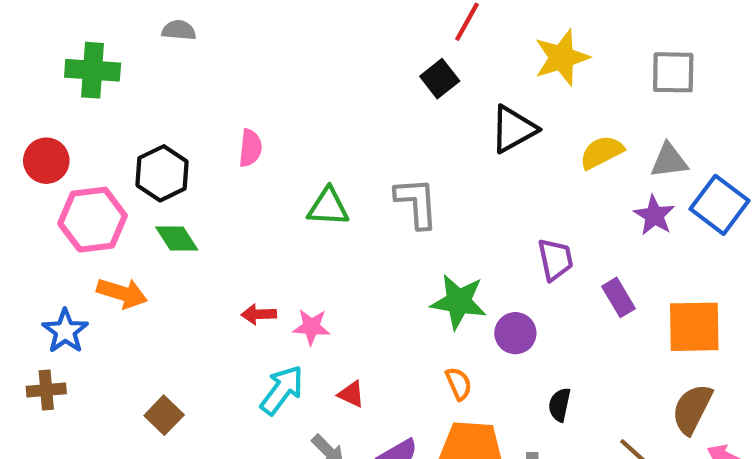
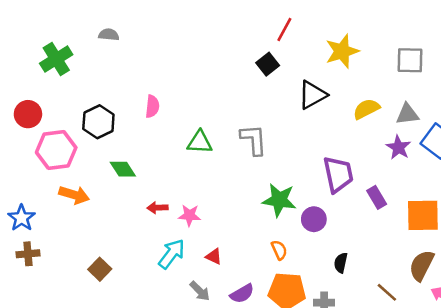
green cross: (93, 70) -> (56, 59), turned -36
green diamond: (177, 239) -> (123, 169), moved
purple trapezoid: (555, 260) -> (338, 174), size x1.4
blue star: (65, 331) -> (22, 218), moved

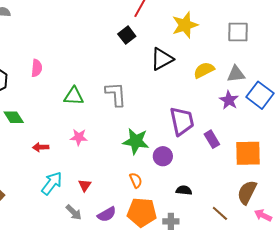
pink star: (189, 215) -> (79, 137), moved
red triangle: (214, 256) -> (85, 185), turned 40
black semicircle: (341, 263) -> (184, 190), turned 84

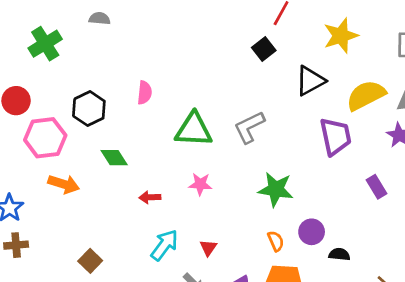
yellow semicircle: (204, 70) -> (366, 95), size x1.4
gray L-shape: (116, 94) -> (249, 127), turned -112
green triangle: (74, 96) -> (194, 130), size x1.4
purple trapezoid: (182, 121) -> (335, 136), moved
purple circle: (163, 156) -> (312, 232), moved

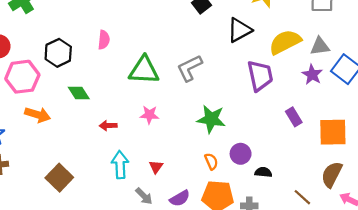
cyan arrow: (164, 245) -> (120, 165), turned -40
brown square: (90, 261) -> (59, 178), size x1.4

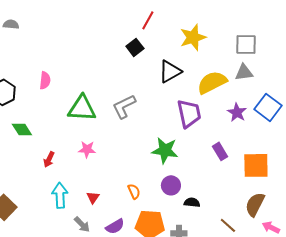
gray triangle: (320, 46) -> (244, 72), moved
green star: (211, 119) -> (165, 150), moved
red arrow: (108, 126) -> (49, 159), turned -63
orange semicircle: (211, 161) -> (134, 191), moved

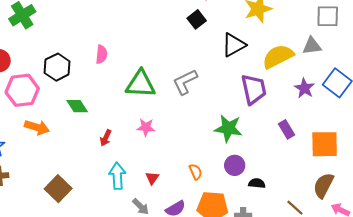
gray square: (246, 44) -> (328, 16), moved

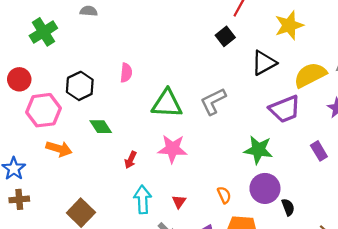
purple trapezoid: (254, 89) -> (285, 109), turned 80
pink star: (146, 127) -> (172, 149), size x1.5
purple circle: (235, 165) -> (265, 188), size x1.4
black semicircle: (257, 183) -> (288, 207), turned 63

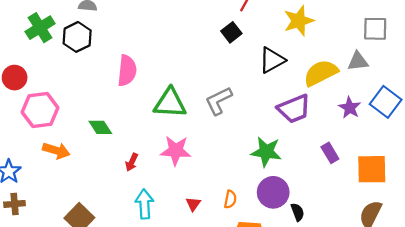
pink semicircle: (126, 73) -> (127, 71), size x1.5
black hexagon: (80, 86) -> (77, 37), moved
orange semicircle: (224, 195) -> (230, 199), turned 35
red triangle: (179, 202) -> (193, 204), moved

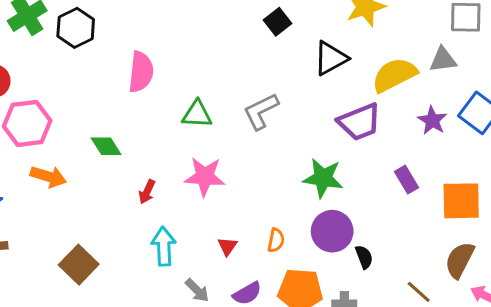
green triangle: (170, 103) -> (197, 114), size x0.7

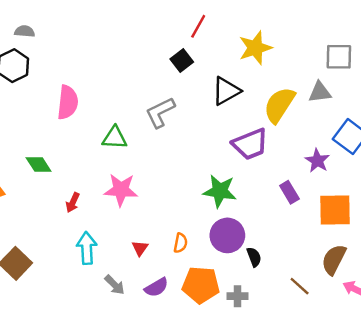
yellow semicircle: (394, 75) -> (279, 105), turned -30
gray L-shape: (261, 111) -> (160, 112), moved
purple star: (432, 120) -> (317, 161), moved

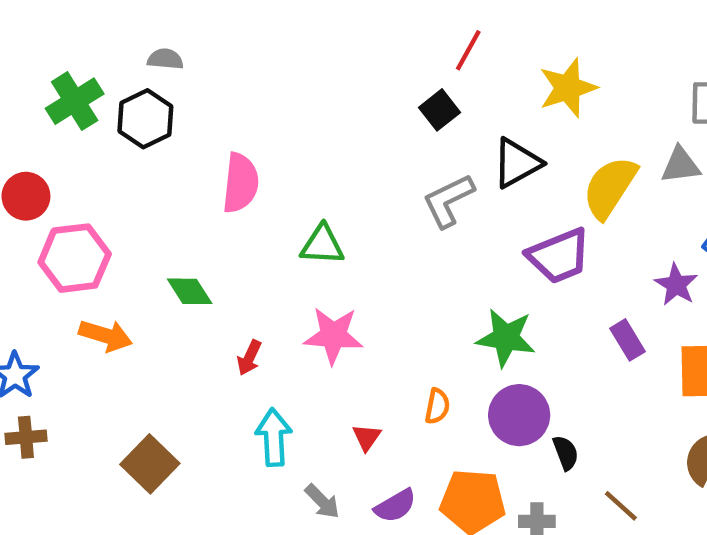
gray L-shape: (160, 112) -> (448, 201), moved
orange semicircle: (180, 243) -> (437, 406), moved
brown line: (300, 286) -> (621, 506), moved

